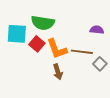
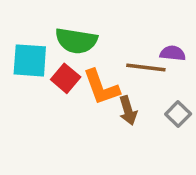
brown line: (82, 52) -> (146, 68), moved
brown arrow: (58, 72) -> (128, 110), moved

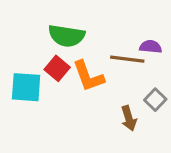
cyan square: (30, 60) -> (26, 87), moved
brown arrow: (128, 110) -> (129, 118), moved

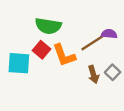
brown line: (127, 59) -> (92, 43), turned -40
brown arrow: (129, 118) -> (93, 75), moved

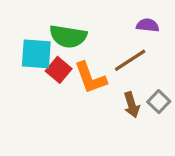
purple semicircle: (109, 34) -> (148, 25), moved
cyan square: (19, 63) -> (36, 54), moved

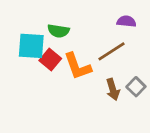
green semicircle: (68, 36) -> (58, 31), size x0.7

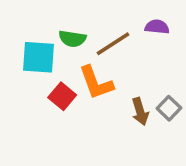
brown line: (111, 51) -> (113, 44), moved
red square: (50, 59) -> (62, 96), moved

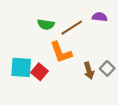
cyan square: (38, 57) -> (21, 67), moved
red square: (62, 96) -> (39, 72), moved

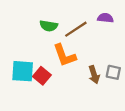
gray square: (107, 68) -> (113, 72), turned -32

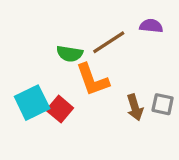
green semicircle: (49, 26) -> (70, 54), moved
cyan square: (23, 71) -> (32, 103), turned -30

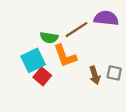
purple semicircle: (151, 26) -> (106, 18), size x1.5
cyan square: (32, 103) -> (33, 60), moved

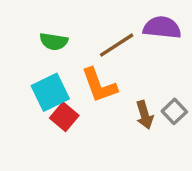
green semicircle: (49, 38) -> (54, 42), moved
gray square: (114, 73) -> (174, 111), turned 35

